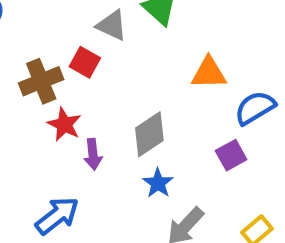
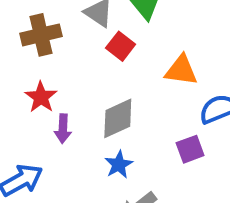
red square: (85, 62) -> (121, 46), moved
brown cross: (41, 81) -> (41, 35), moved

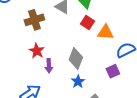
red square: (121, 46) -> (87, 22), moved
gray diamond: (118, 118) -> (76, 59), turned -40

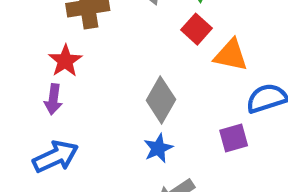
red star: (37, 51) -> (65, 61), moved
purple arrow: (49, 66) -> (53, 99), moved

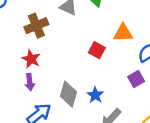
red square: (197, 29) -> (97, 50), moved
gray diamond: (161, 100) -> (68, 94), moved

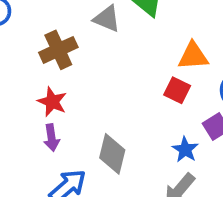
red square: (97, 50) -> (177, 90), moved
blue star: (95, 95) -> (185, 150), moved

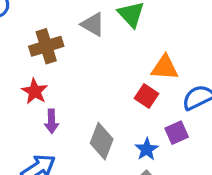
purple arrow: (51, 138) -> (51, 121), moved
gray diamond: (112, 154) -> (102, 141), moved

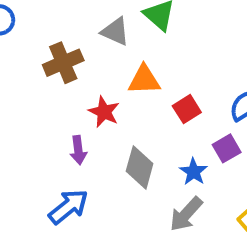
orange triangle: (165, 68) -> (144, 80), moved
red star: (35, 91) -> (104, 112), moved
red square: (146, 96) -> (187, 109), turned 30

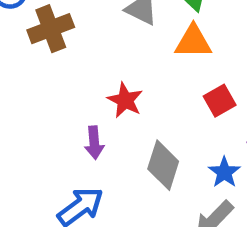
brown cross: (63, 63) -> (51, 29), moved
orange triangle: (144, 80) -> (193, 42), moved

